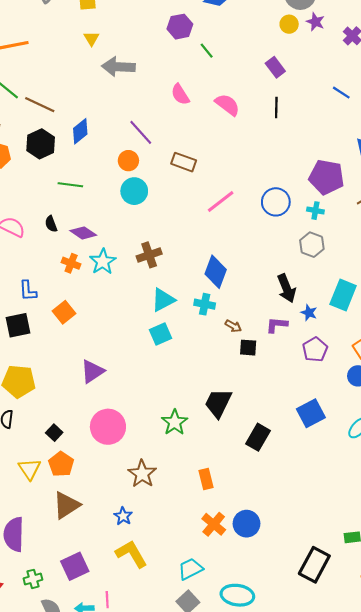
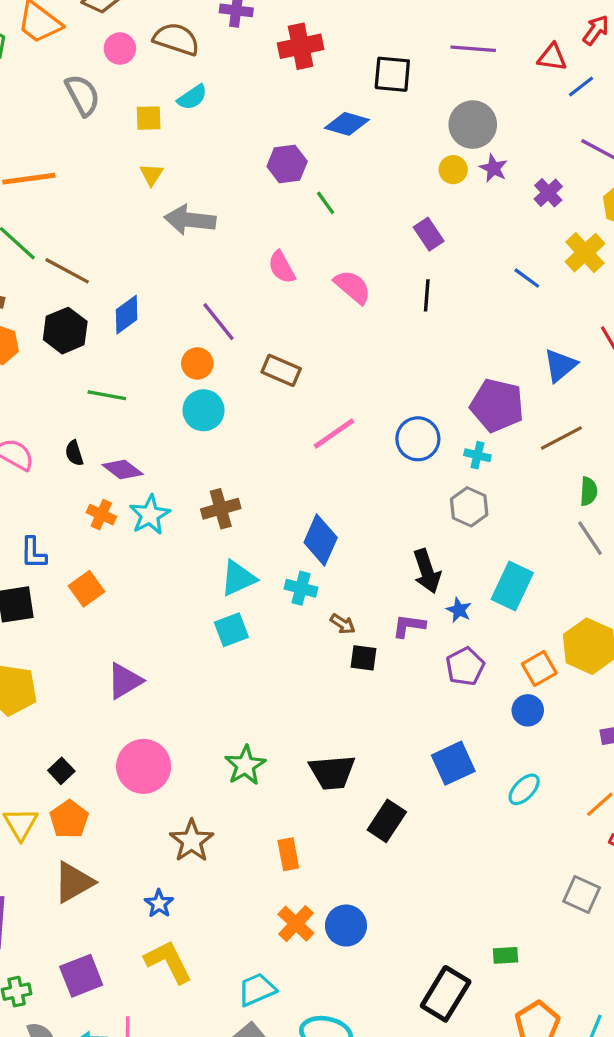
black trapezoid: (218, 403) -> (332, 772), moved, turned -124
black rectangle: (258, 437) -> (387, 821), moved

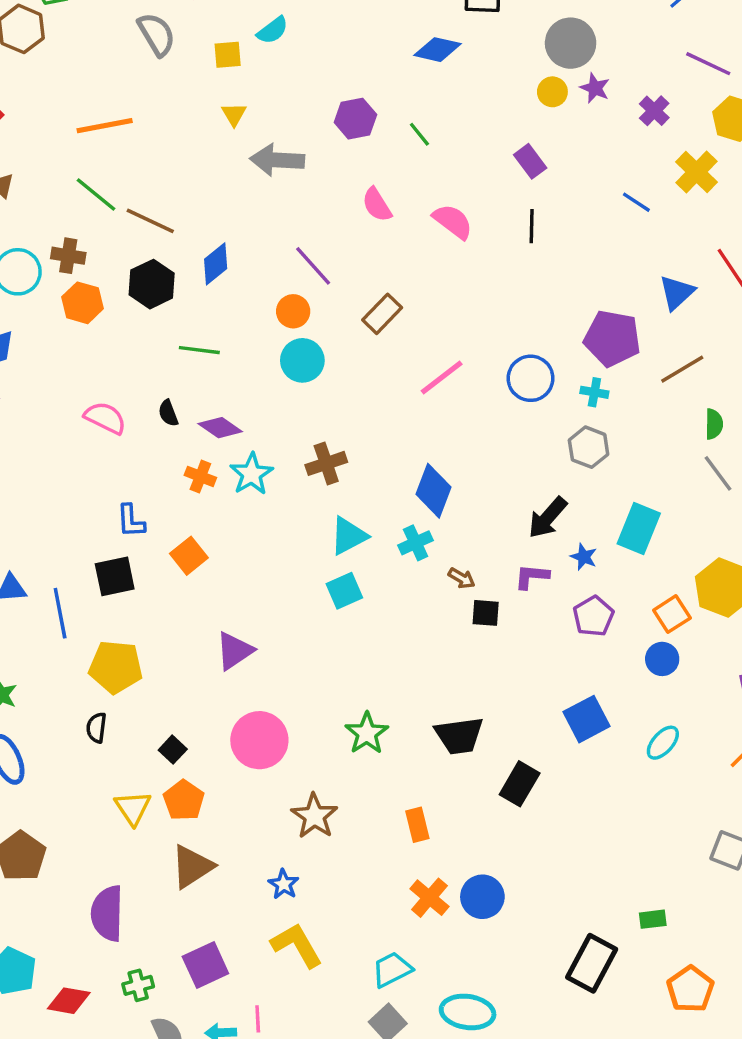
purple hexagon: (287, 164) -> (355, 119), moved
brown rectangle: (281, 370) -> (382, 314), turned -66
black arrow: (427, 571) -> (548, 518), turned 63
cyan cross: (301, 588) -> (416, 543), turned -36

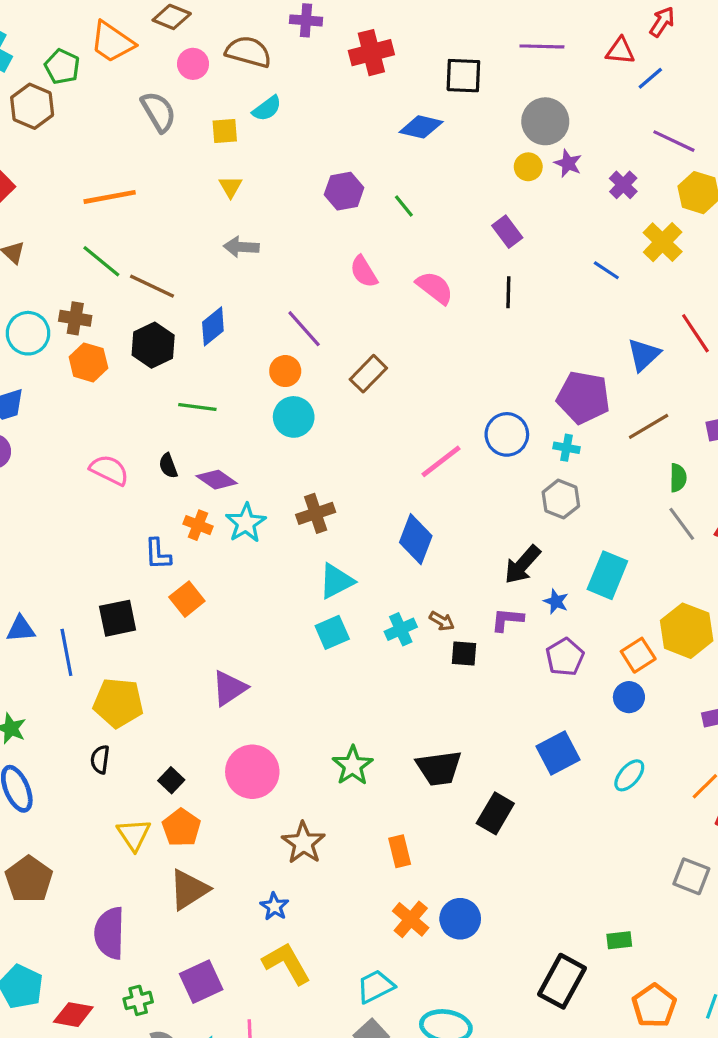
gray arrow: (277, 160) -> (241, 247), moved, size x0.7
pink line: (442, 378) -> (441, 461), moved
blue L-shape: (131, 521) -> (158, 554), moved
cyan cross: (416, 543) -> (401, 629), moved

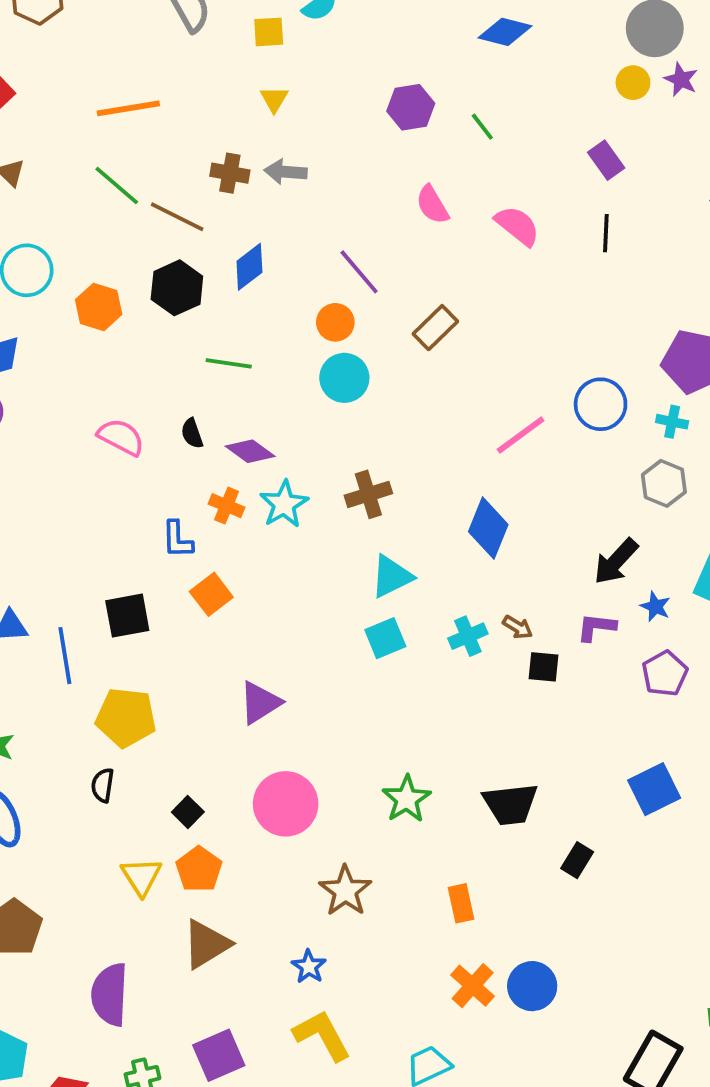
brown cross: (75, 318) -> (230, 173), moved
black rectangle: (495, 813) -> (577, 860), size x0.7

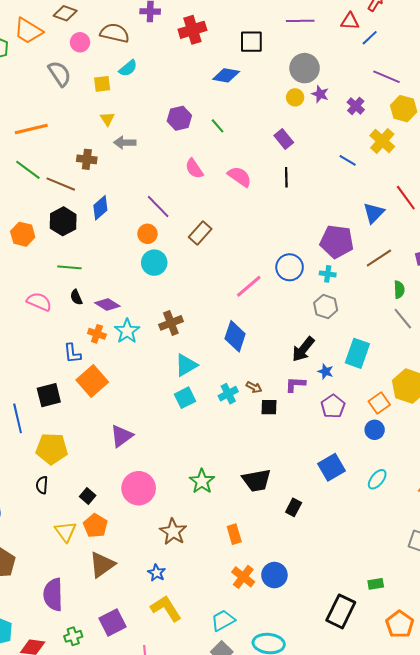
gray arrow: (286, 172) -> (125, 143), moved
green line: (229, 363) -> (69, 267), moved
orange square: (211, 594) -> (92, 381), size x1.4

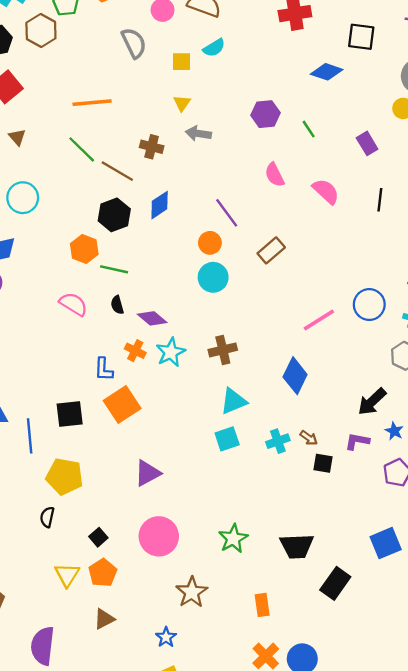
purple rectangle: (284, 139) -> (367, 143), moved
orange hexagon: (23, 234) -> (84, 249), moved
black rectangle: (294, 507) -> (335, 583), size x1.5
brown triangle: (102, 565) -> (104, 619), size x0.7

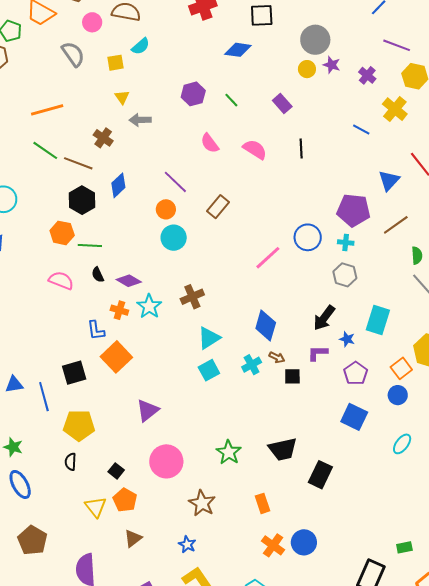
brown cross: (152, 147) -> (103, 138), turned 30
blue diamond: (295, 376) -> (266, 326), moved
blue square: (386, 543) -> (354, 417), moved, turned -32

